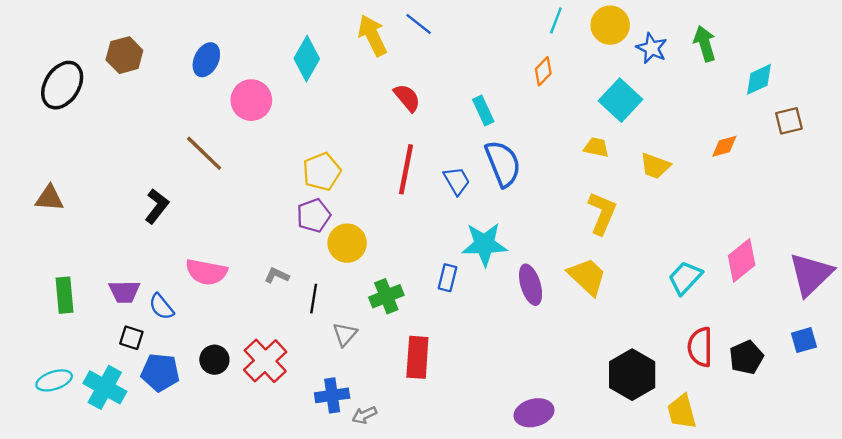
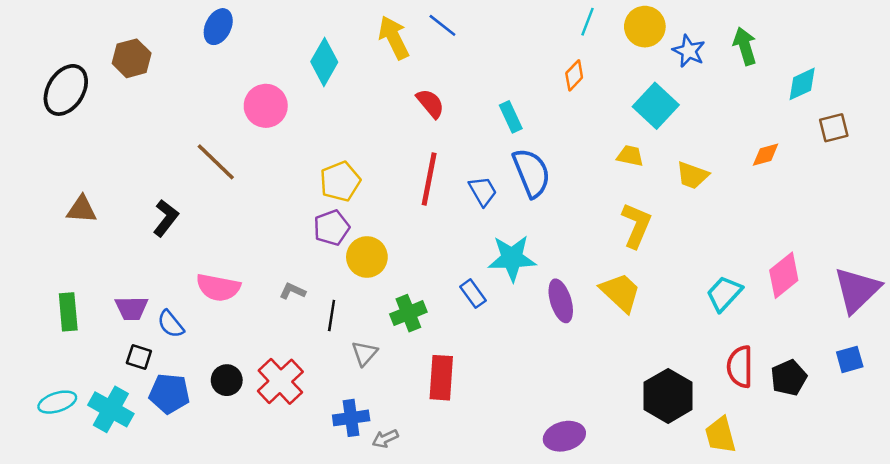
blue ellipse: (206, 60) -> (218, 27), moved
brown triangle: (49, 198) -> (82, 209), moved
blue rectangle: (447, 278) -> (473, 294), turned -50

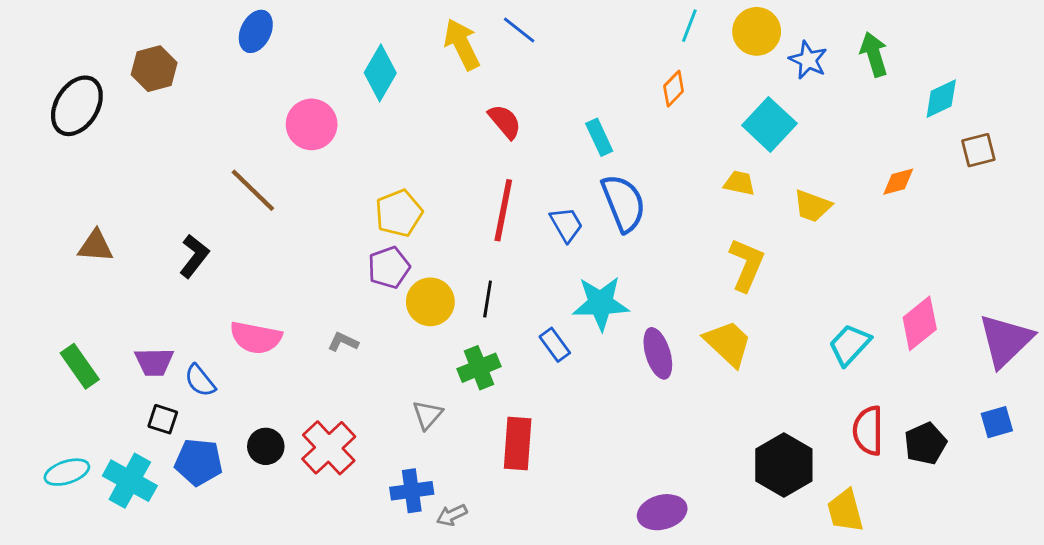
green rectangle: (68, 312) -> (80, 366), turned -30
black line: (332, 316) -> (488, 299), moved

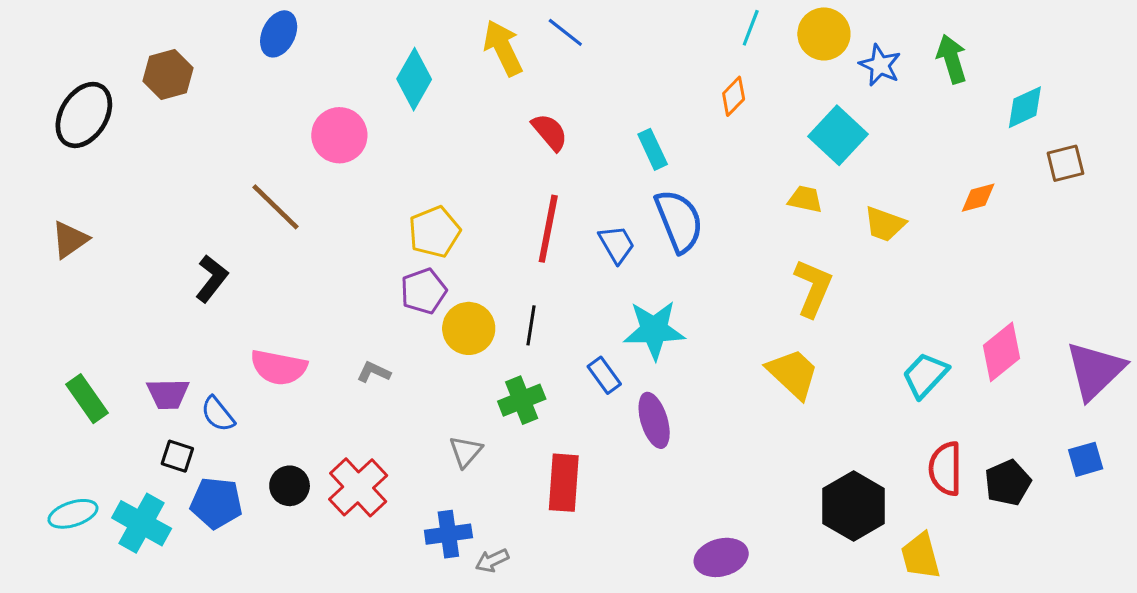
brown triangle: (96, 246) -> (70, 240), moved, turned -39
purple ellipse: (658, 353) -> (654, 420), moved

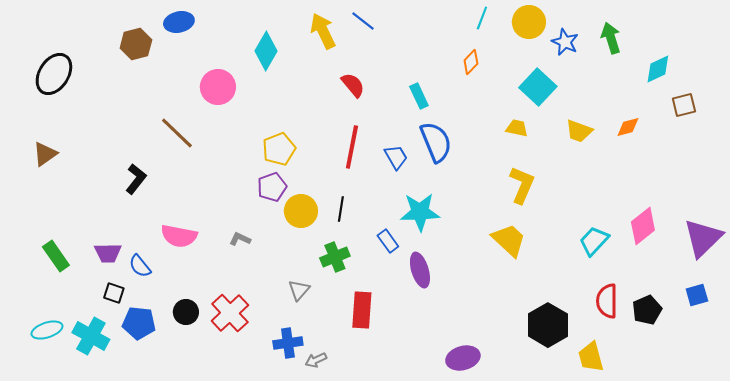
blue ellipse: (279, 34) -> (179, 22), turned 52
brown hexagon: (168, 74) -> (136, 44), moved
yellow trapezoid: (885, 224) -> (579, 131), moved

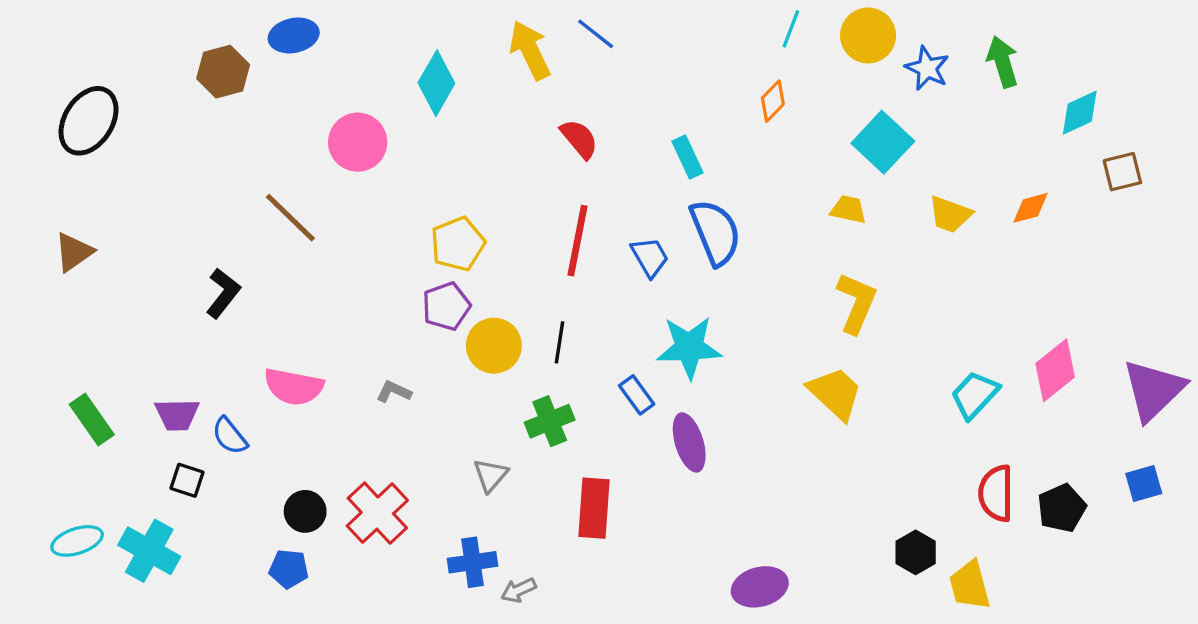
blue pentagon: (139, 323) -> (289, 569), moved, size x0.7
black hexagon: (548, 325) -> (916, 552), moved, size x0.6

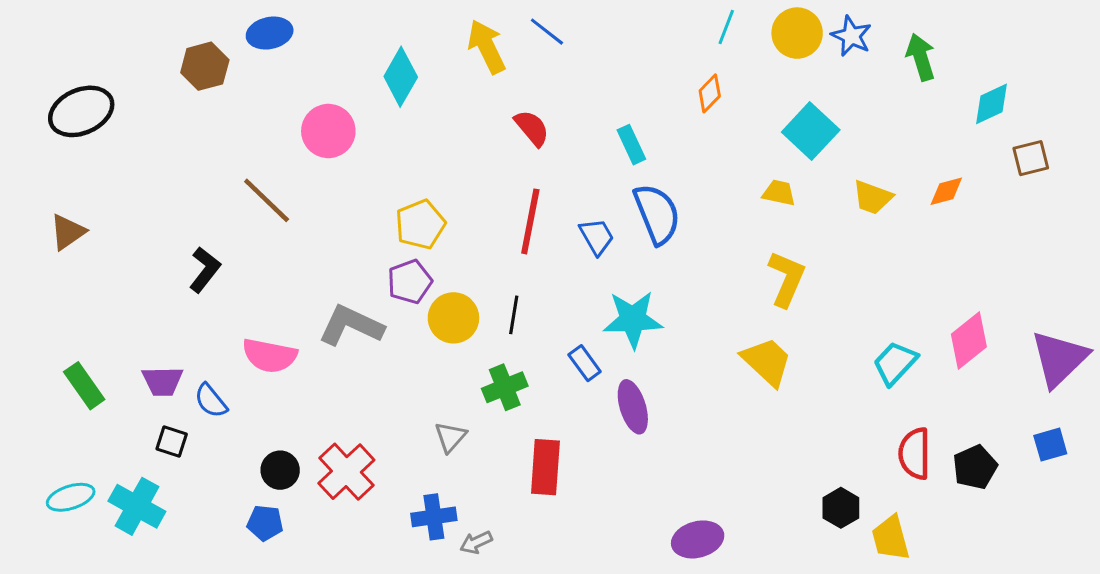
blue star: (927, 68) -> (851, 36), moved
black ellipse: (89, 121) -> (81, 111), turned 34
gray L-shape: (394, 392) -> (351, 325), moved, size x2.0

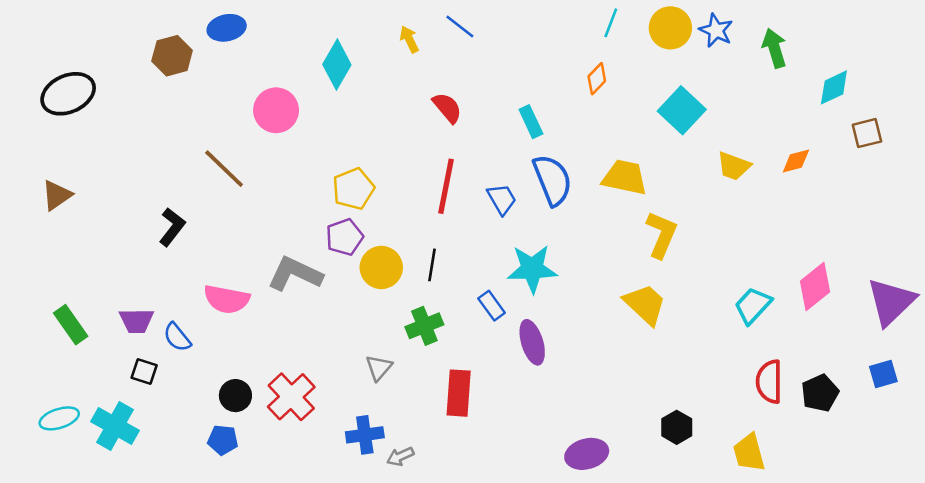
yellow arrow: (487, 47) -> (409, 39), size x0.6
yellow trapezoid: (779, 193) -> (625, 177), moved, size x1.6
black hexagon: (841, 508) -> (677, 427), moved

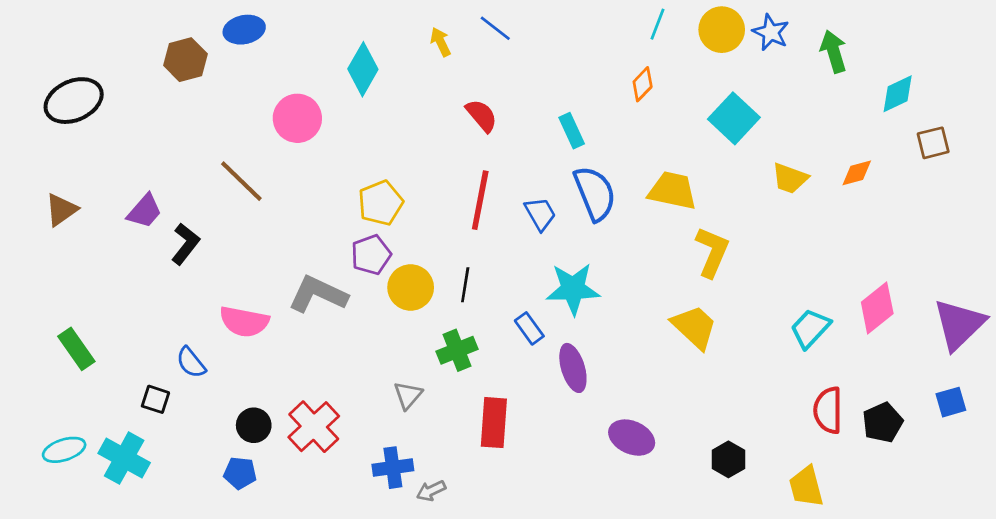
purple trapezoid: (137, 321) -> (145, 211), moved, turned -48
purple ellipse: (587, 454) -> (632, 438), moved, turned 39

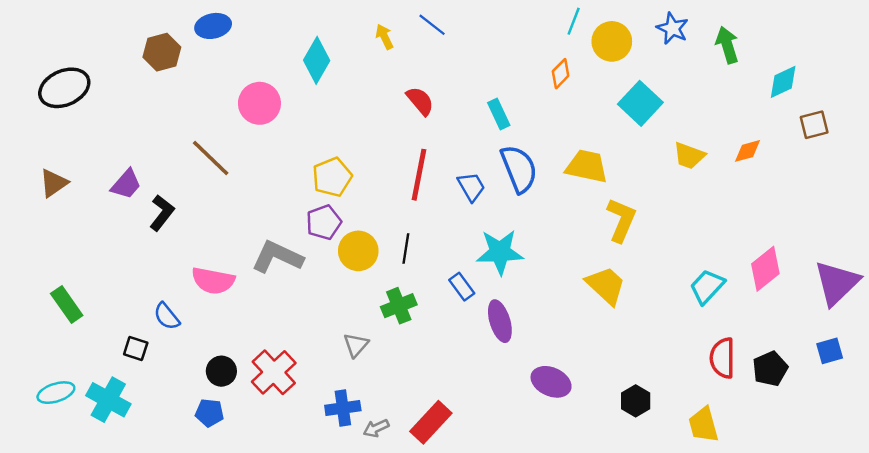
yellow circle: (722, 30) -> (612, 41), moved
red rectangle: (494, 423) -> (431, 422), moved, turned 39

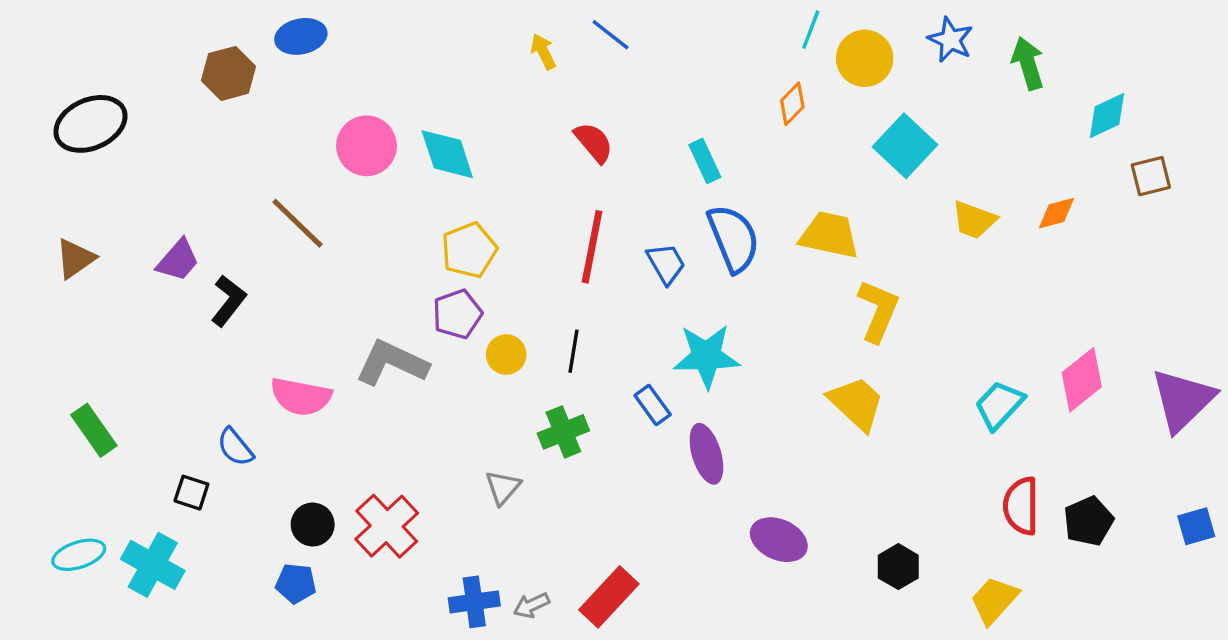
cyan diamond: (317, 60) -> (447, 154), moved, turned -48
yellow circle: (358, 251) -> (506, 355), size x0.7
blue square: (830, 351) -> (1196, 526), moved
blue cross: (343, 408) -> (474, 602), moved
yellow trapezoid: (703, 425) -> (994, 600), turned 57

